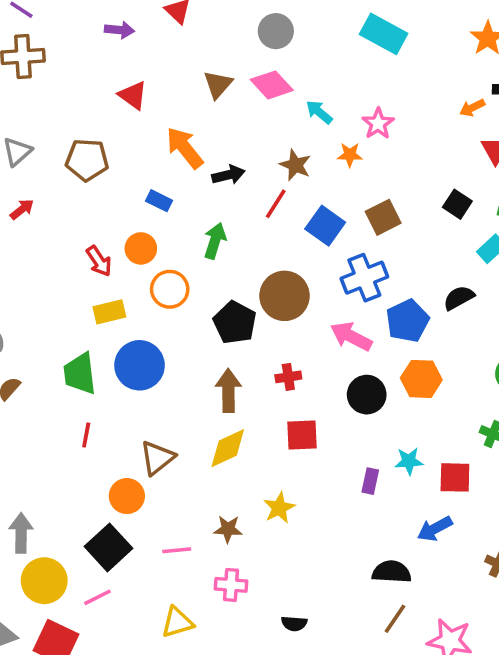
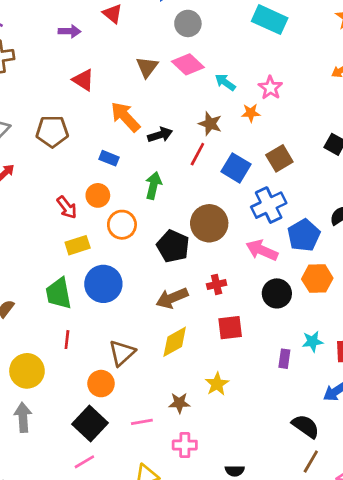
brown arrow: (228, 391) -> (172, 298), turned -108
black semicircle: (392, 572) -> (306, 426), turned 36
yellow circle: (44, 581) -> (27, 371), moved

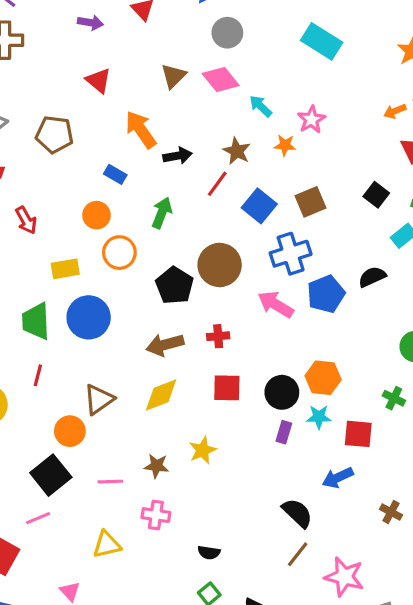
red arrow: (67, 207) -> (26, 220), moved
orange hexagon: (317, 279) -> (323, 378), moved
black circle: (277, 293) -> (282, 392), moved

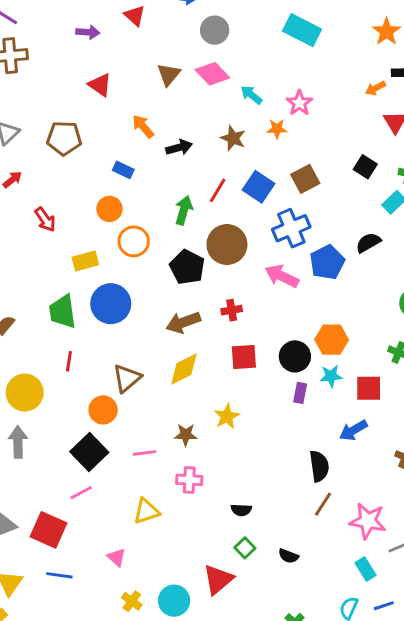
orange arrow: (141, 130) -> (143, 126), size x0.7
red line: (217, 184) -> (218, 190), moved
green arrow: (162, 213) -> (184, 210), moved
black semicircle: (297, 513) -> (319, 466), turned 44

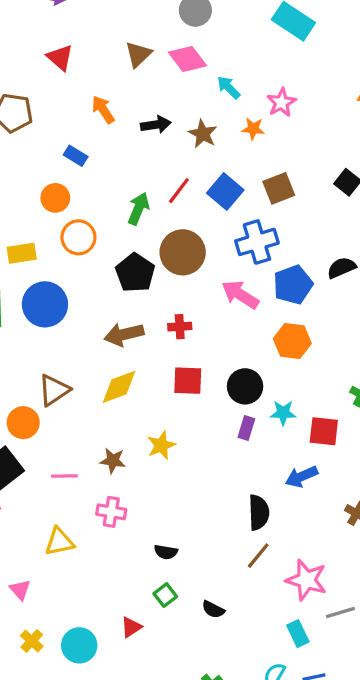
black arrow: (179, 147) -> (156, 125), moved
orange hexagon: (332, 340) -> (292, 341), moved
red triangle: (218, 580) -> (131, 627), size x0.6

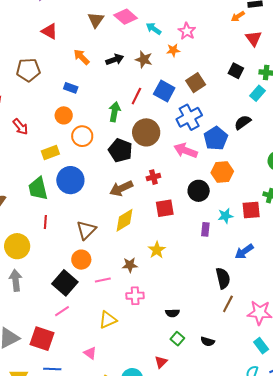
black circle: (245, 386) -> (199, 191), moved
orange circle: (23, 423) -> (81, 260), moved
red square: (324, 431) -> (251, 210), moved

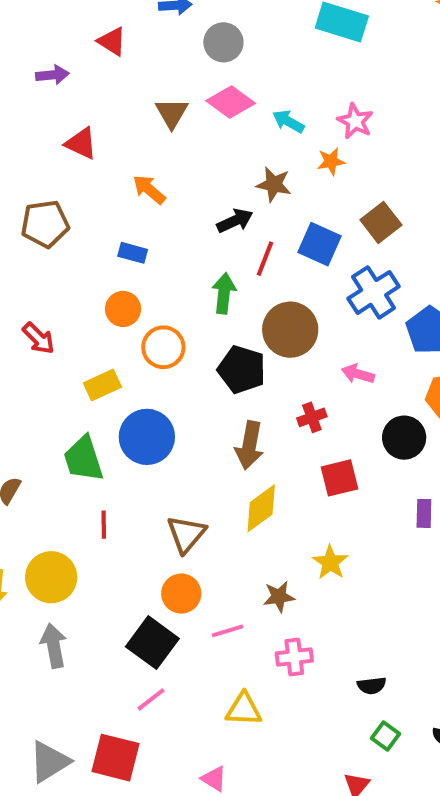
black arrow: (115, 60) -> (235, 221), moved
pink arrow: (186, 151) -> (358, 374), moved, size x0.7
brown arrow: (121, 188) -> (249, 445), turned -50
yellow triangle: (108, 320) -> (244, 709), turned 30

